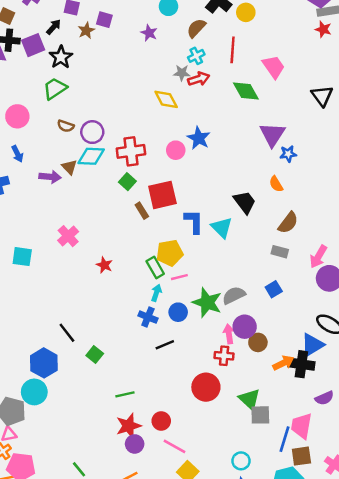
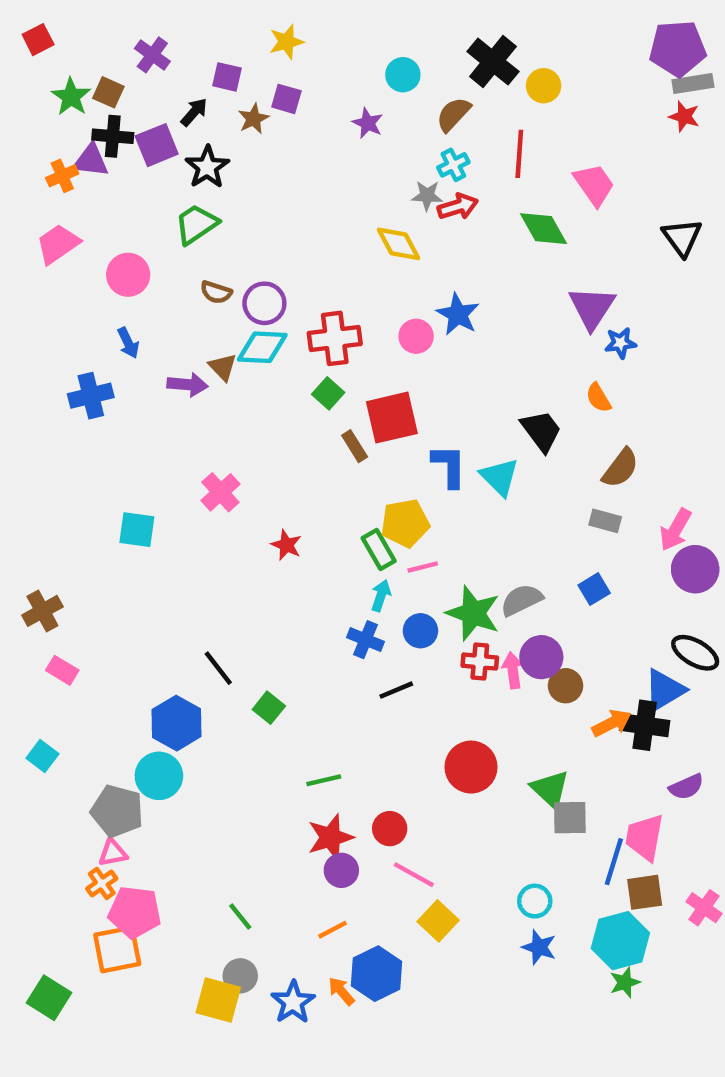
red cross: (224, 356) -> (480, 662), moved

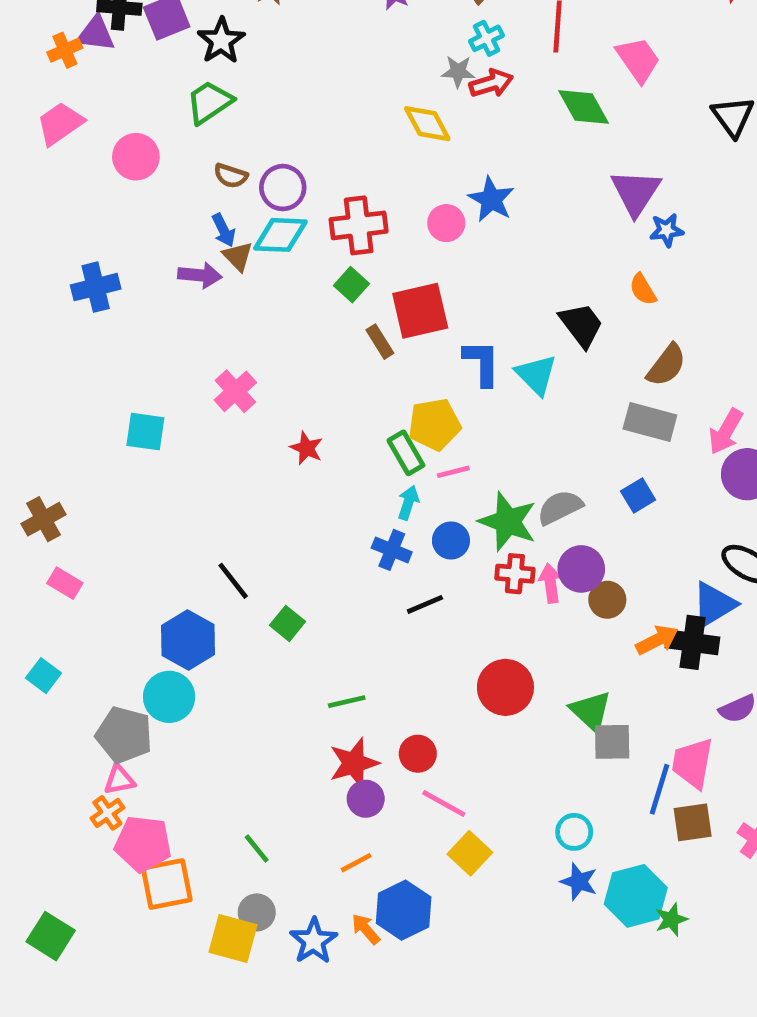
blue arrow: (128, 343) -> (224, 230), moved
gray rectangle: (605, 521) -> (650, 422), size x1.5
cyan hexagon: (620, 941) -> (636, 896), moved
orange square: (117, 949) -> (167, 884), moved

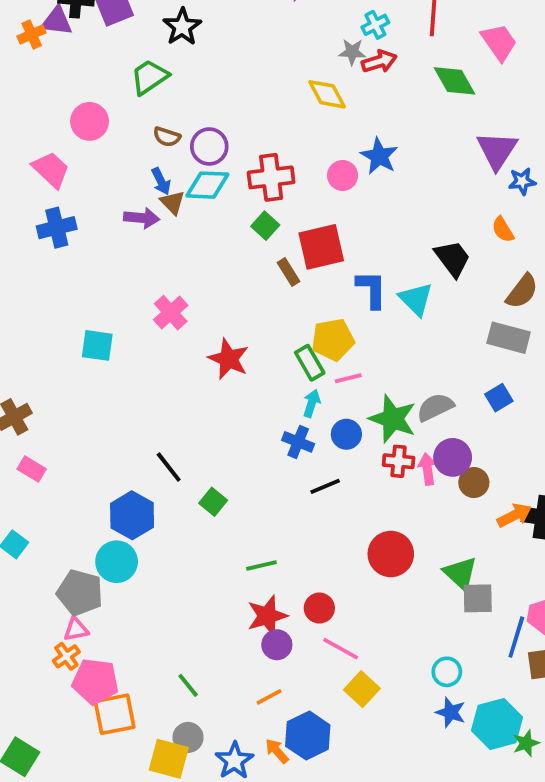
black star: (221, 41) -> (182, 27), moved
pink trapezoid: (60, 124) -> (51, 170), moved, turned 78
red star: (306, 448) -> (229, 359), size x1.5

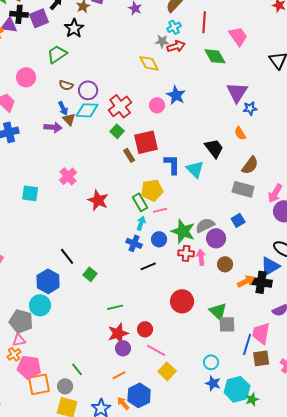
red cross: (271, 177) -> (120, 106), turned -30
purple circle: (453, 457) -> (216, 238), moved
gray circle: (188, 737) -> (65, 386), moved

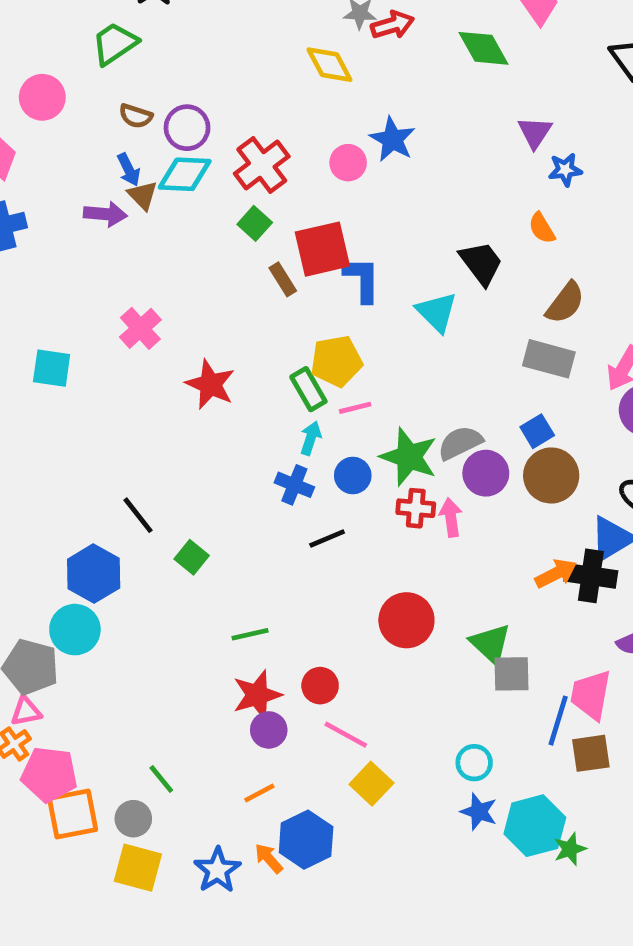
purple triangle: (237, 92) -> (535, 132), size x0.7
blue L-shape: (172, 164) -> (362, 279), moved
brown circle: (225, 264) -> (551, 475), moved, size x1.5

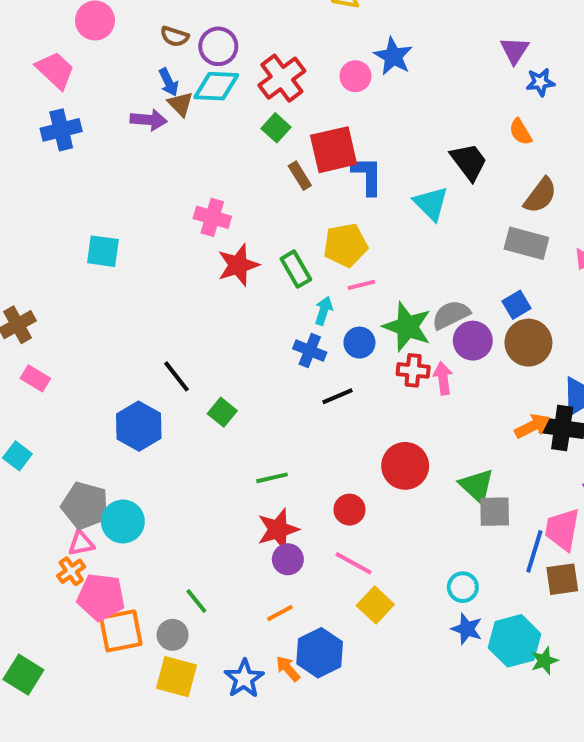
pink cross: (140, 328) -> (212, 217), moved, turned -32
red star: (210, 384) -> (238, 265), turned 30
green rectangle: (308, 389) -> (296, 269), moved
cyan circle: (75, 630) -> (123, 522), moved
red circle: (320, 686) -> (349, 510), moved

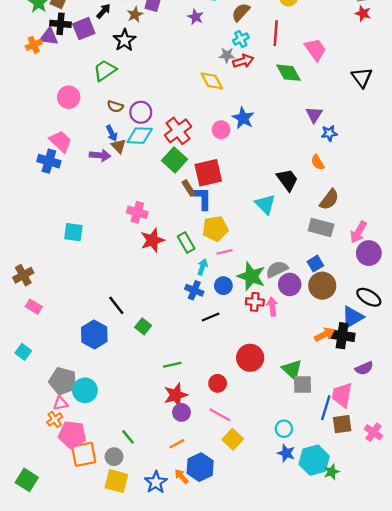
pink trapezoid: (55, 70) -> (60, 141), moved
green square: (276, 128) -> (175, 160), size x1.5
blue cross: (61, 130) -> (49, 161), turned 30
blue L-shape: (367, 176) -> (202, 198), moved

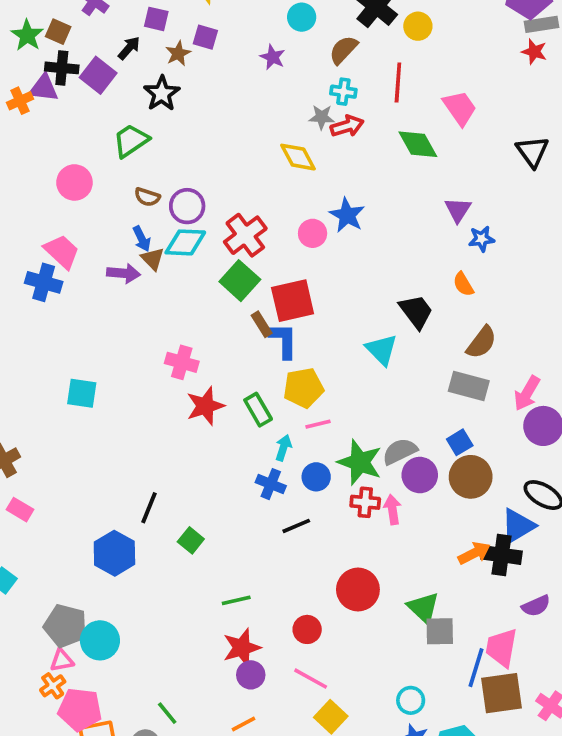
purple square: (84, 29) -> (98, 75), turned -30
cyan cross: (241, 39) -> (343, 92), turned 35
black line: (116, 305) -> (149, 508), turned 60
brown square: (342, 424) -> (502, 693), size x1.4

